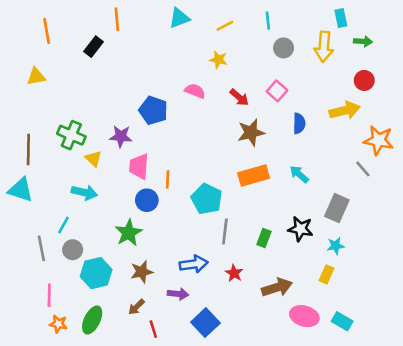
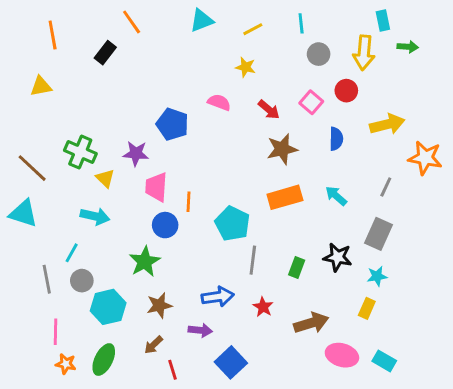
orange line: (117, 19) -> (132, 22), turned -30
red circle: (364, 80) -> (346, 91), moved
brown line: (28, 149) -> (32, 168), turned -48
gray line: (363, 169) -> (386, 187), moved, turned 66

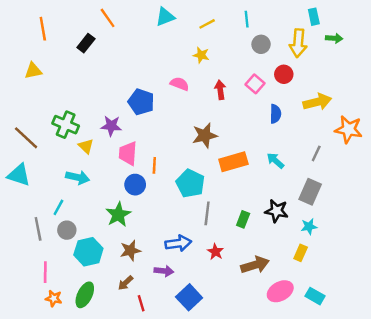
red arrow: (269, 110) -> (220, 90), turned -138
brown star: (282, 149) -> (205, 135), moved
pink ellipse: (342, 355) -> (280, 291), turned -45

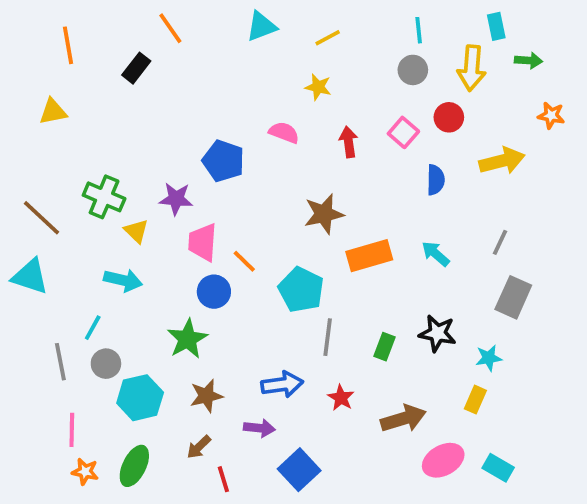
cyan line: (247, 19) -> (419, 30), moved
orange star: (349, 129) -> (551, 115), moved, size x0.6
orange line: (154, 165) -> (244, 261), turned -49
gray rectangle: (310, 192) -> (513, 297), moved

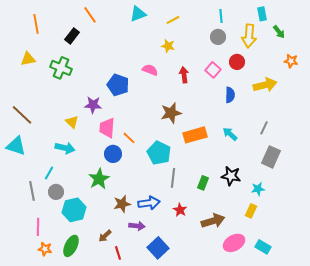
green arrow: (528, 60) -> (279, 32), turned 48
green cross: (104, 197) -> (61, 68), moved
brown star: (206, 396) -> (122, 204), moved

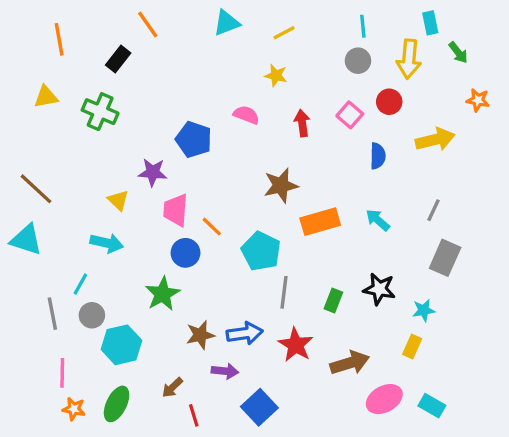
red star: (180, 210) -> (296, 345), size x1.5

